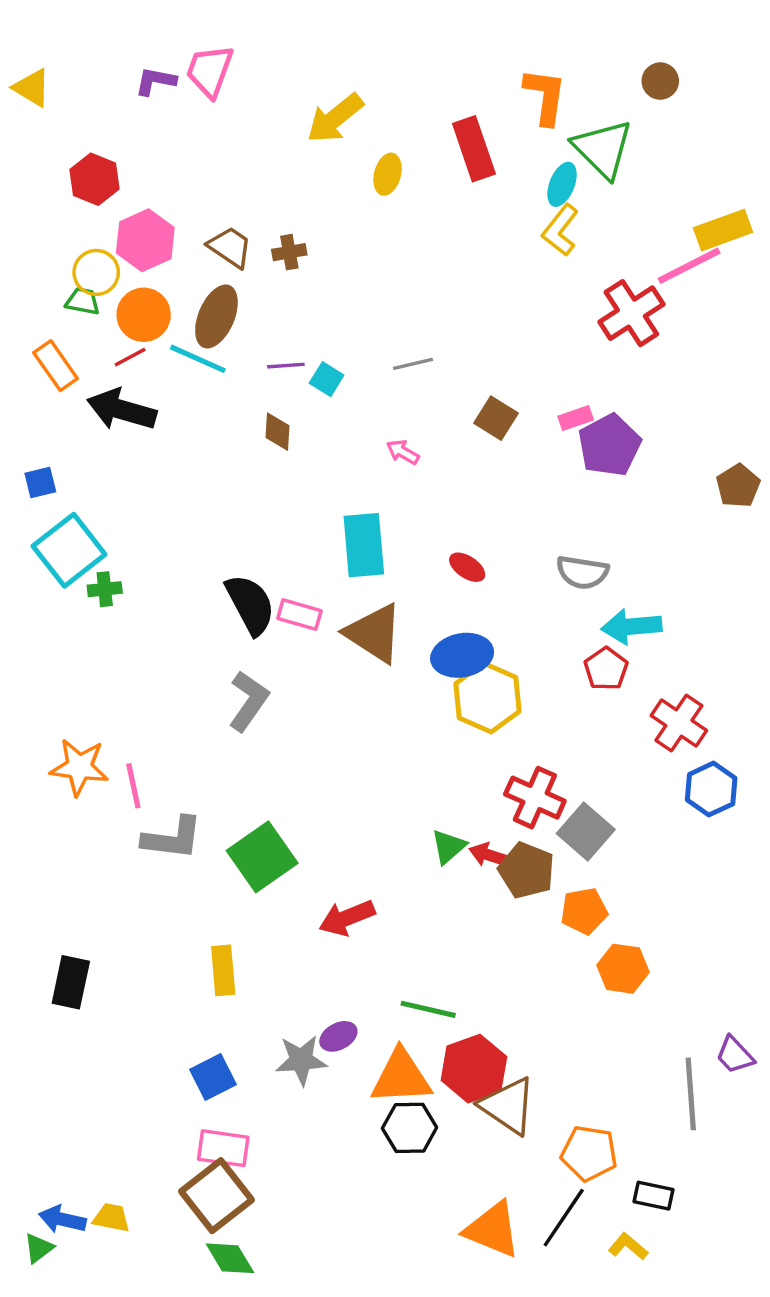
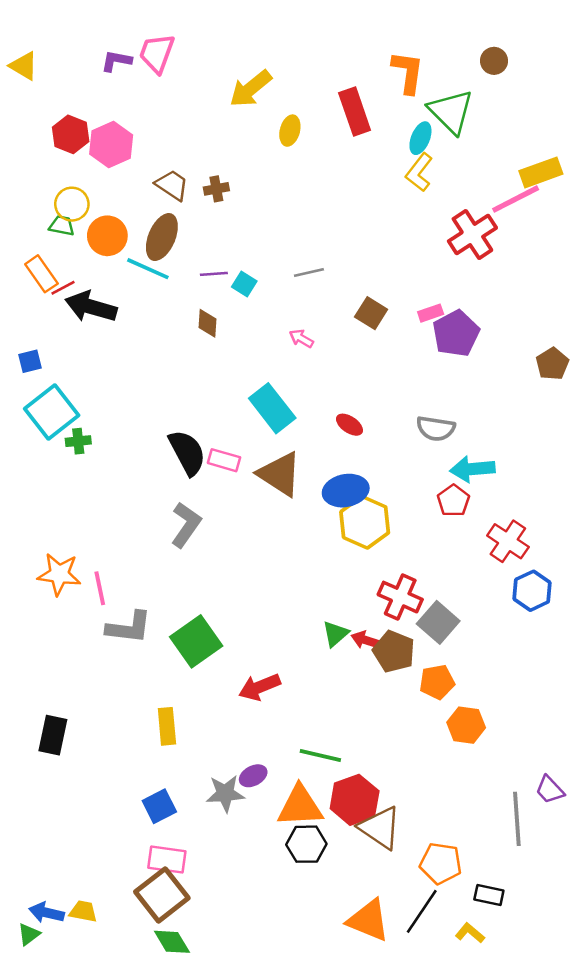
pink hexagon: (145, 240) -> (111, 145), moved
red line: (130, 357) -> (63, 288), moved
cyan rectangle: (364, 545) -> (272, 408), turned -33

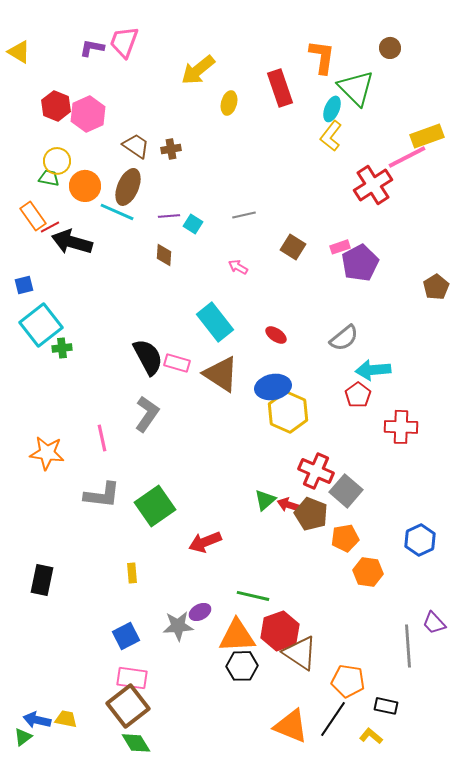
gray semicircle: (436, 428) -> (344, 338), turned -48
red cross: (508, 541) -> (401, 427), turned -32
pink line: (100, 588) -> (102, 438), moved
blue hexagon: (532, 591) -> (420, 540), moved
yellow rectangle: (167, 726) -> (132, 573), size x0.7

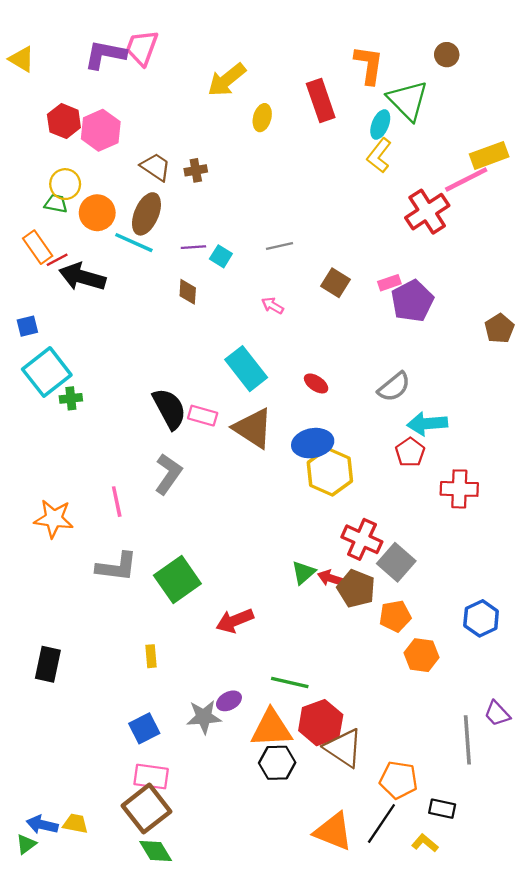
purple L-shape: (92, 48) -> (105, 55), size x1.5

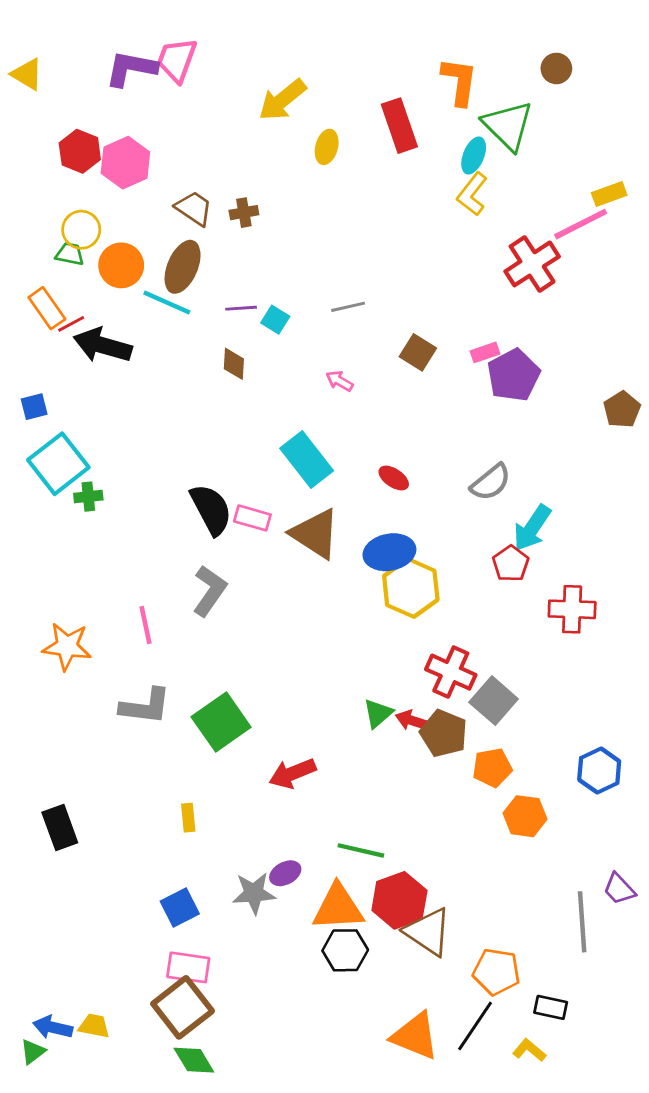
yellow rectangle: (489, 155) -> (609, 194), size x0.7
cyan arrow: (427, 424) -> (532, 528), turned -51
black rectangle: (48, 664) -> (60, 828), turned -32

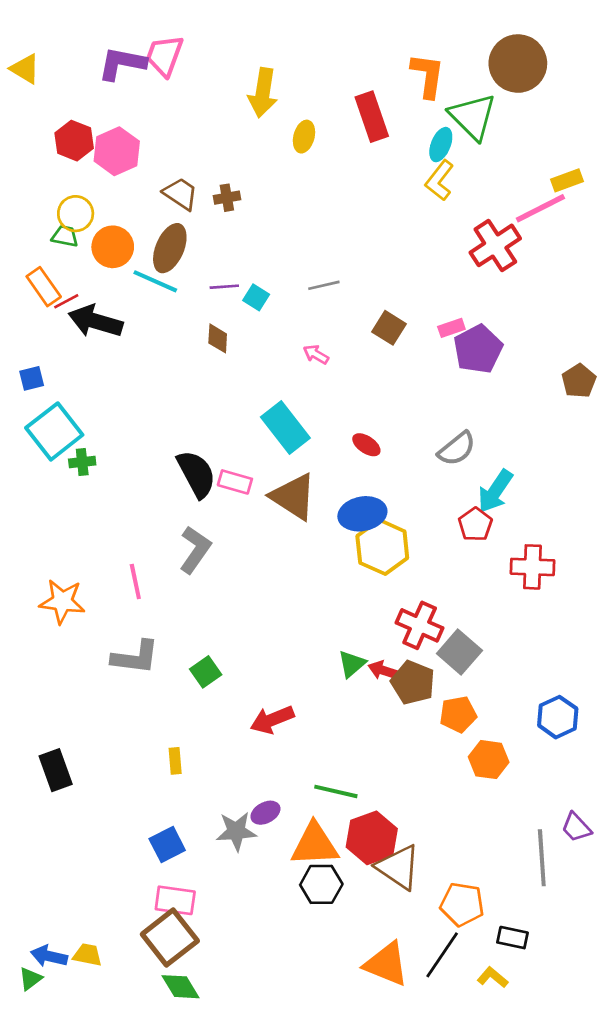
brown circle: (556, 68) -> (518, 64), size x2.0
yellow arrow: (282, 100) -> (263, 93), turned -42
green square: (221, 722) -> (206, 672), size x0.6

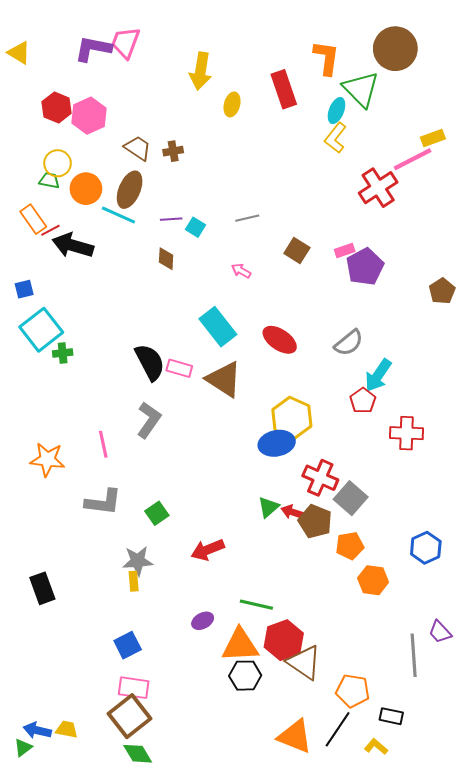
red ellipse: (366, 445) -> (280, 340), size x1.6
blue ellipse: (362, 514) -> (277, 443), moved
gray star: (236, 831) -> (138, 561), moved

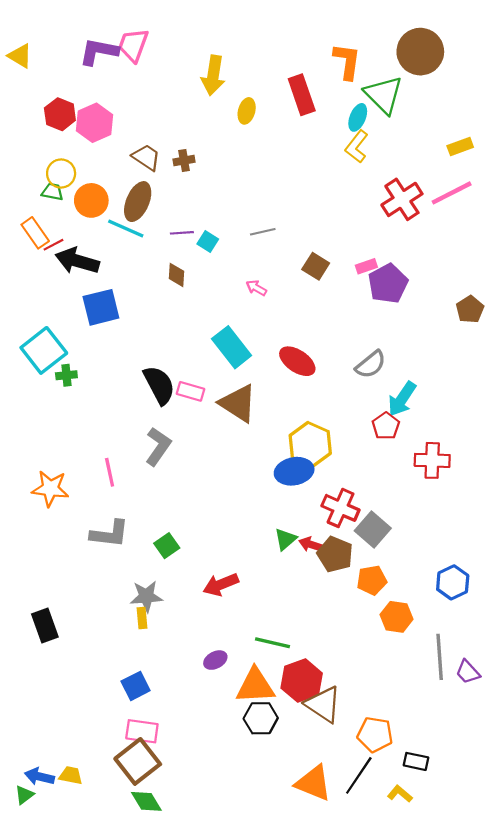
pink line: (413, 159) -> (452, 193), moved
blue square: (24, 289) -> (101, 307), moved, size x1.8
gray line: (414, 655) -> (440, 657), moved

